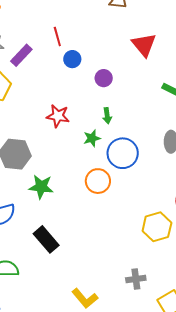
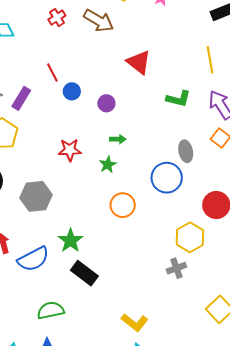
green arrow: (107, 116) -> (118, 139), turned -70
blue circle: (123, 153) -> (167, 178), moved
green star: (41, 187) -> (70, 241), moved, turned -30
gray cross: (136, 279) -> (176, 268), moved

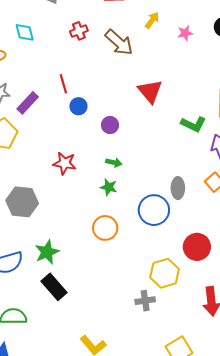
green L-shape: (178, 99) -> (193, 124), moved
green star: (108, 165) -> (109, 187), moved, turned 30

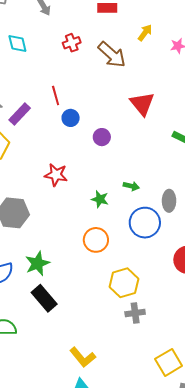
green arrow: (114, 162) -> (131, 186), moved
yellow hexagon: (165, 273) -> (124, 283), moved

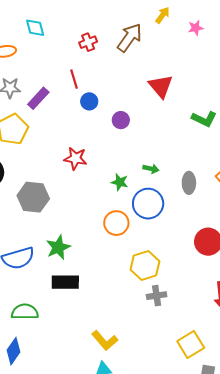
red cross: (72, 43) -> (88, 42), moved
brown arrow: (112, 55) -> (130, 38), turned -96
blue circle: (145, 223) -> (148, 204), moved
black rectangle: (44, 298) -> (65, 282), turned -48

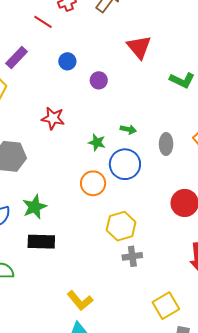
red line: (74, 79) -> (43, 22), moved, turned -42

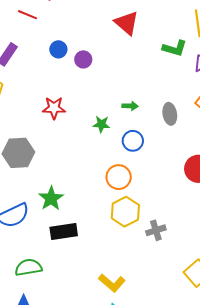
purple circle: (99, 80) -> (83, 59), moved
blue circle: (125, 164) -> (133, 141), size x0.7
orange circle: (93, 183) -> (119, 177), moved
yellow hexagon: (121, 226) -> (125, 212), moved

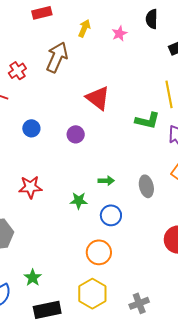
purple circle: (83, 59) -> (76, 134), moved
green star: (51, 198) -> (33, 278), size x0.7
yellow hexagon: (125, 212) -> (92, 294), moved

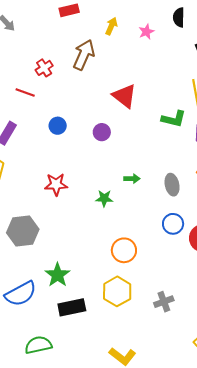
blue circle: (111, 215) -> (173, 224), moved
green star: (33, 278) -> (58, 275), size x1.4

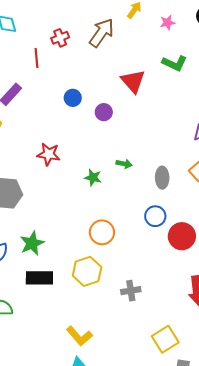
red line: (25, 93) -> (37, 58), turned 54
green L-shape: (174, 119) -> (175, 63), moved
blue circle: (58, 126) -> (73, 98), moved

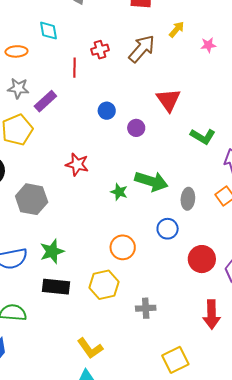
green L-shape: (175, 63) -> (203, 136), moved
green arrow: (124, 164) -> (151, 181), size x2.0
blue circle: (155, 216) -> (168, 229), moved

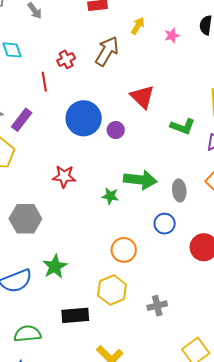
blue circle: (107, 111) -> (84, 118), size x2.0
black rectangle: (56, 287) -> (75, 315), moved

